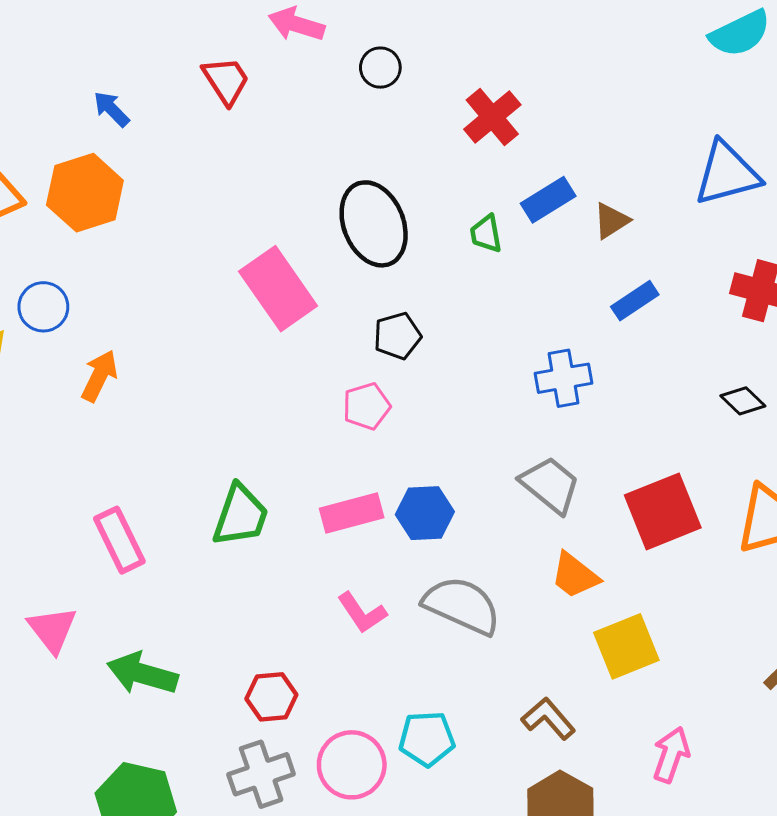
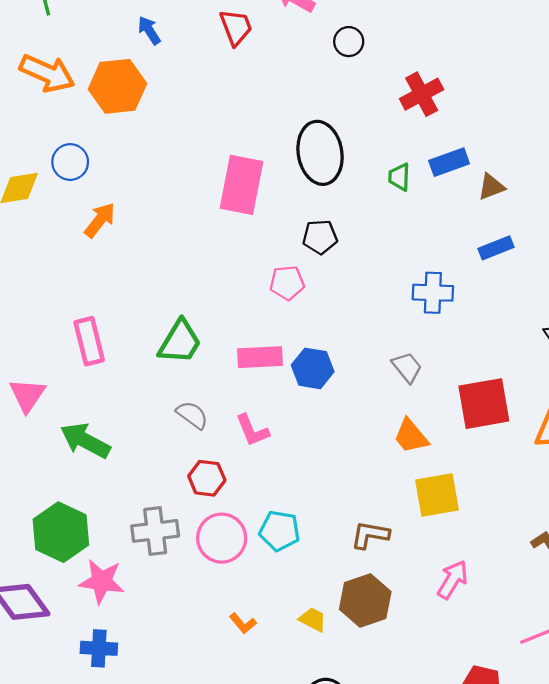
pink rectangle: (278, 289) -> (241, 185), turned 34
gray trapezoid: (550, 485) -> (407, 367), size x0.7
gray semicircle: (462, 605) -> (192, 415), moved, size x0.6
red hexagon: (271, 697) -> (207, 478), moved
brown L-shape: (548, 719) -> (370, 535), turned -51

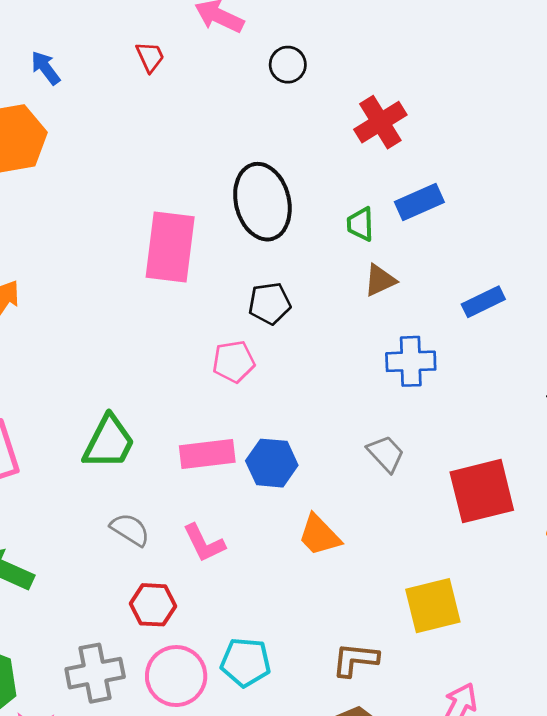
red trapezoid: (236, 27) -> (150, 57), size x0.7
brown triangle: (491, 187) -> (380, 280), moved
orange trapezoid: (411, 436) -> (319, 535), moved

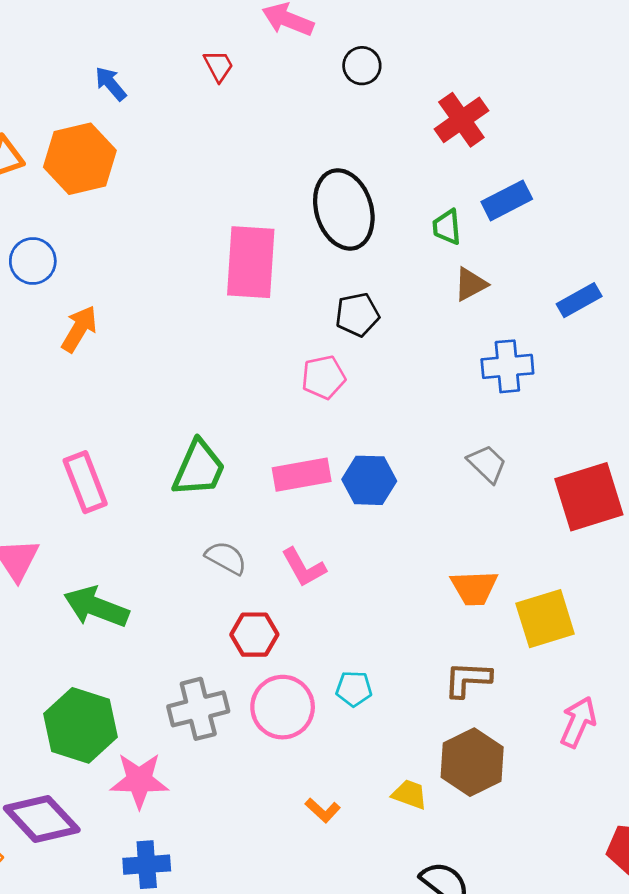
orange trapezoid: (319, 535) -> (474, 588), moved, turned -45
cyan pentagon: (246, 662) -> (354, 689), size x0.7

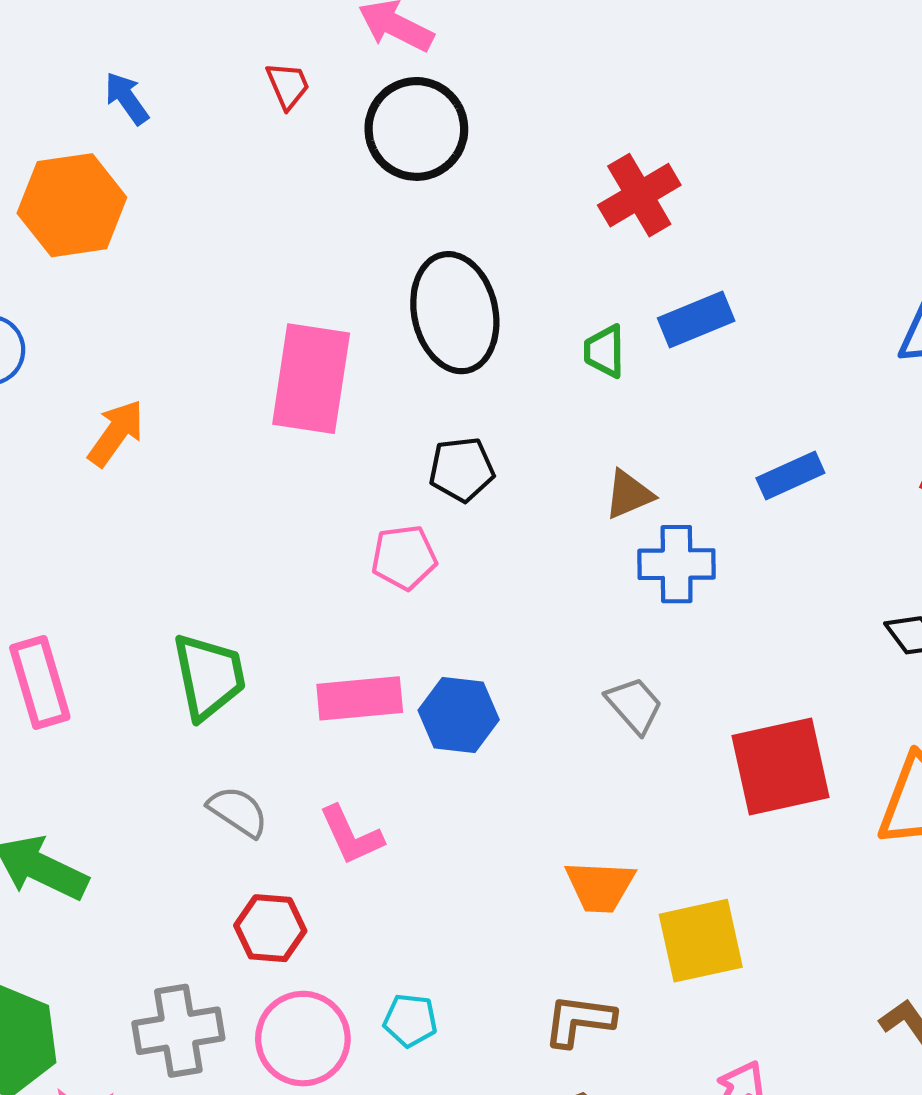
black circle: (362, 66) -> (416, 129), moved, size x1.8
brown triangle: (471, 284) -> (629, 494), moved
orange arrow: (79, 329) -> (116, 433), moved
green trapezoid: (199, 468) -> (209, 676), turned -40

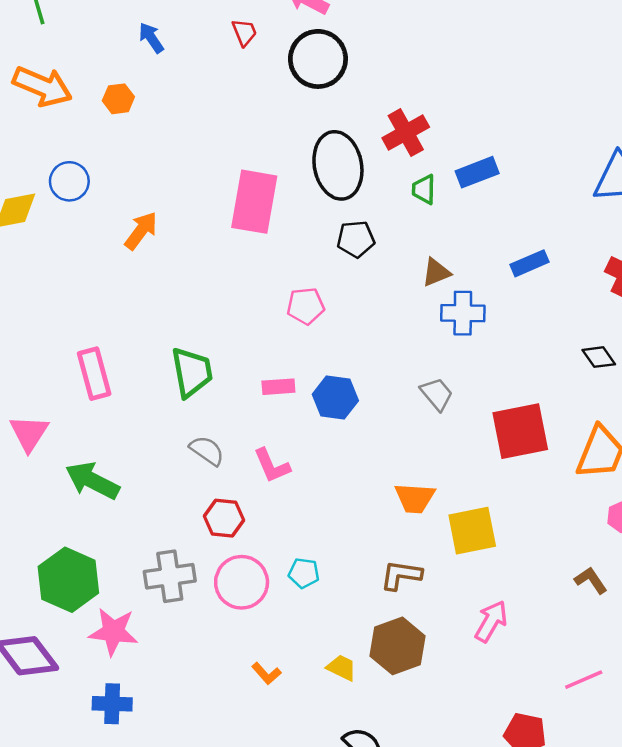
red cross: (639, 195) -> (406, 133), moved
orange hexagon: (72, 205) -> (118, 99), size x0.5
black pentagon: (462, 469) -> (356, 239), moved
pink rectangle: (360, 698) -> (278, 387), size x0.7

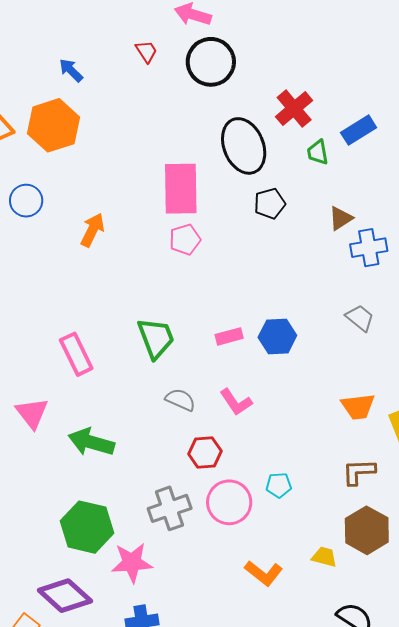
orange hexagon: (118, 99) -> (54, 125), size x2.0
pink pentagon: (306, 306) -> (185, 239), moved
orange L-shape: (266, 673) -> (264, 573), size x1.5

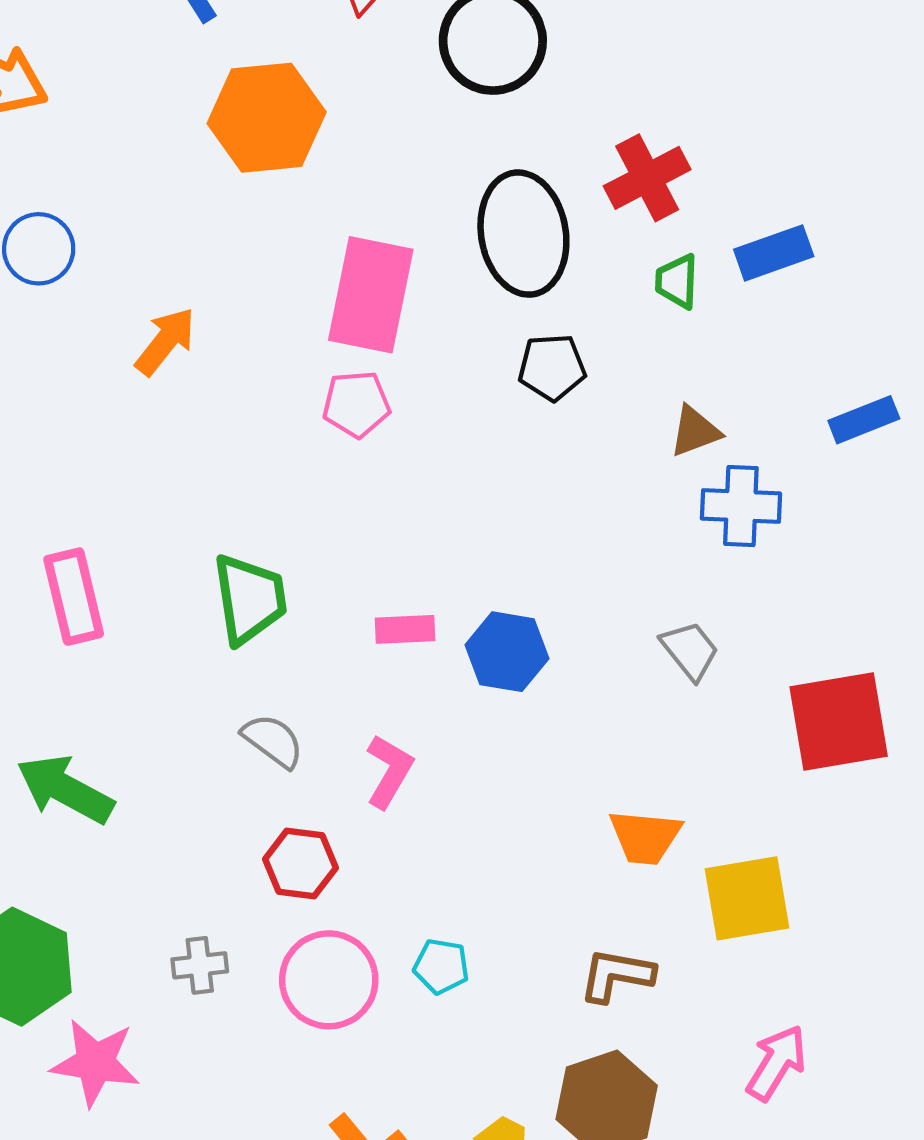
orange hexagon: (54, 125) -> (267, 118), moved
pink L-shape: (236, 402) -> (389, 771), turned -128
gray cross: (170, 508) -> (200, 965), size x0.6

